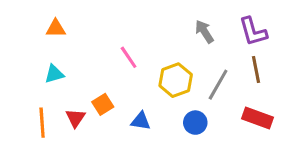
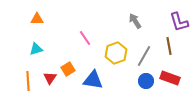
purple L-shape: (253, 32) -> (179, 22), moved
blue triangle: (141, 121) -> (93, 80), size x1.5
blue circle: (195, 123) -> (146, 81), moved

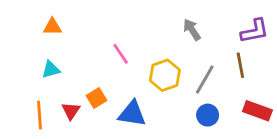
purple L-shape: (179, 22) -> (255, 31), turned -85
red rectangle: (170, 78) -> (257, 111), moved

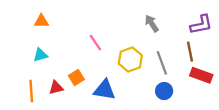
gray line: (205, 79) -> (162, 63), turned -50
red triangle: (71, 111) -> (56, 88), turned 42
red rectangle: (257, 111) -> (201, 75), moved

